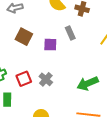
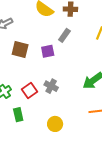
gray rectangle: (70, 33) -> (64, 35), turned 72

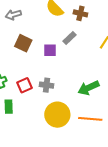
gray cross: (51, 86) -> (47, 85), turned -32
yellow circle: (55, 124) -> (57, 115), moved, size x1.6

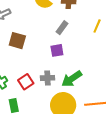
purple square: (50, 50) -> (57, 50), moved
green arrow: (88, 88) -> (72, 79), moved

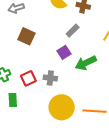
purple square: (57, 50) -> (64, 52), turned -32
green arrow: (72, 79) -> (86, 63), moved

